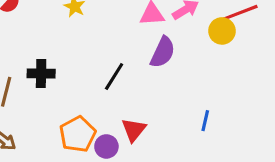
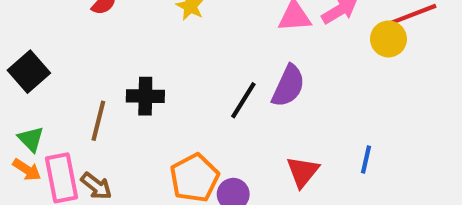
purple semicircle: (163, 52) -> (288, 86), moved
red triangle: (134, 130) -> (303, 172), moved

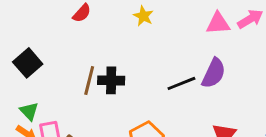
black line: (243, 100) -> (181, 83), turned 36
brown line: (98, 121) -> (89, 80), moved

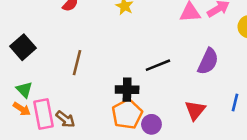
purple semicircle: (214, 73) -> (208, 61), moved
black cross: (111, 80) -> (127, 90), moved

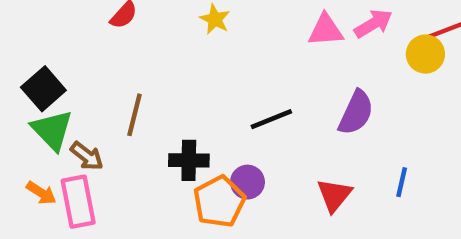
green triangle: (24, 90) -> (52, 130), moved, size x1.5
black cross: (127, 90) -> (189, 160), moved
brown arrow: (65, 119) -> (87, 156), moved
purple circle: (151, 124) -> (247, 182), moved

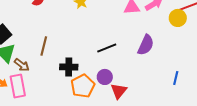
purple circle: (247, 182) -> (105, 77), moved
blue line: (402, 182) -> (176, 78), moved
red triangle: (334, 195) -> (119, 91), moved

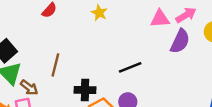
purple semicircle: (146, 45) -> (180, 41), moved

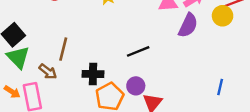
brown arrow: (29, 88) -> (48, 72), moved

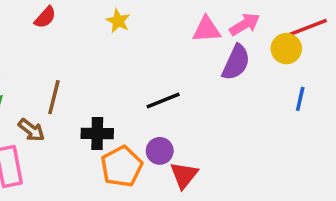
blue line: (220, 87) -> (300, 99), moved

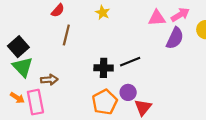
brown line: (54, 97) -> (66, 35), moved
brown arrow: (31, 130) -> (49, 80), turned -42
black cross: (97, 134) -> (104, 68), moved

